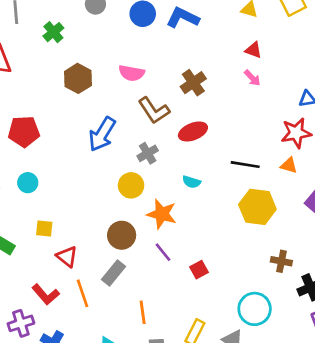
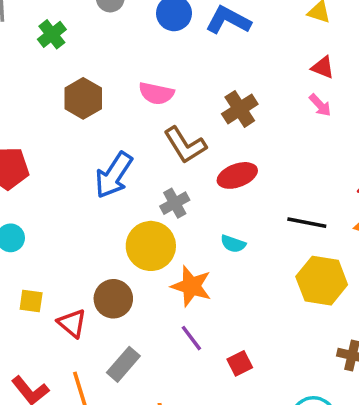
yellow circle: (131, 185) -> (151, 246), size x1.4
brown circle: (122, 235) -> (113, 299), moved
red triangle: (67, 257) -> (72, 323), moved

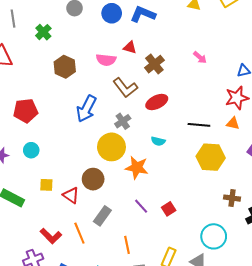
red triangle: (323, 67) -> (130, 47), moved
purple line: (191, 338) -> (141, 206), moved

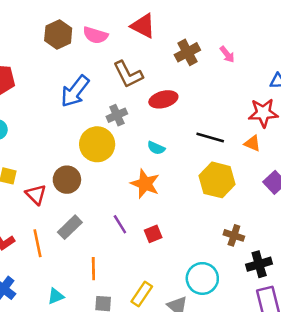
red triangle: (130, 47) -> (143, 26), size x1.5
pink semicircle: (106, 60) -> (95, 35), moved
brown cross: (154, 64) -> (187, 52), moved
orange star: (137, 168) -> (145, 184), moved

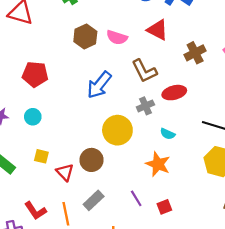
gray cross: (117, 115) -> (145, 106), moved

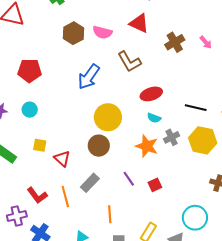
red ellipse: (174, 93) -> (151, 94), moved
gray cross: (145, 106) -> (172, 137), moved
brown circle: (92, 160) -> (99, 146), moved

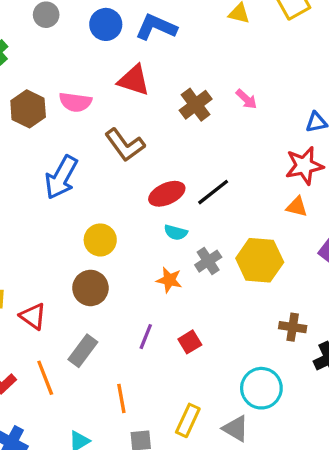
black line: (196, 108) -> (213, 192), moved, turned -45
yellow circle: (108, 117) -> (100, 240), size x0.7
orange star: (147, 146) -> (169, 280), size x0.7
purple line: (129, 179) -> (146, 337), turned 63

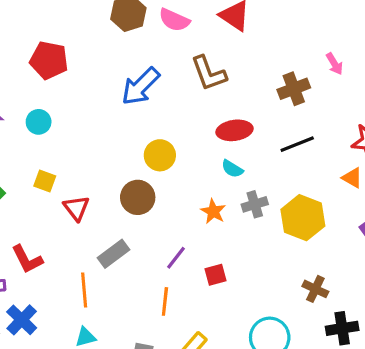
brown cross: (196, 105) -> (294, 89), moved
black line: (213, 192) -> (297, 144), moved
orange line: (45, 378) -> (84, 290), moved
orange line: (121, 398) -> (165, 301), moved

